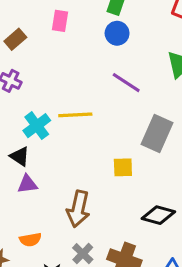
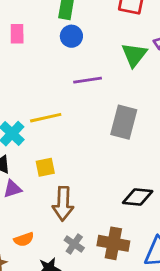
purple line: (126, 83) -> (88, 80), turned -32
yellow square: (123, 167) -> (45, 167), moved

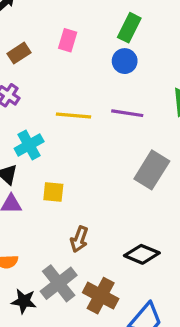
yellow line: (46, 118) -> (74, 116), moved
brown arrow: (63, 204) -> (79, 239), moved, size x0.7
gray cross: (74, 244) -> (59, 283), size x1.6

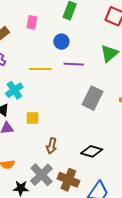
blue circle: (125, 61) -> (61, 42), moved

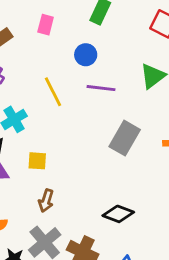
yellow line: (40, 69) -> (53, 92), turned 60
brown arrow: (52, 146) -> (46, 201), moved

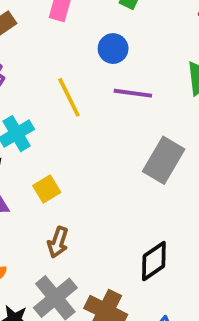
yellow square: (37, 161) -> (47, 189), turned -36
black diamond: (118, 214) -> (154, 261), turned -56

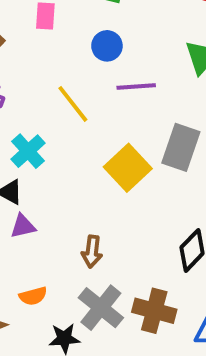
yellow square: (47, 189) -> (128, 168), moved, size x1.6

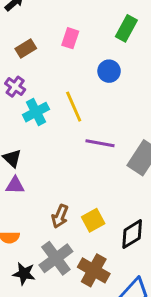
purple line: (136, 86) -> (100, 143), moved
cyan cross: (28, 151) -> (36, 112), moved
yellow square: (128, 168) -> (93, 220), moved, size x0.7

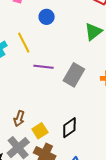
yellow square: (93, 220) -> (40, 131), moved

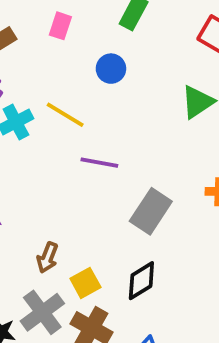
yellow line: (24, 43) -> (65, 115), turned -35
gray rectangle: (74, 75) -> (151, 211), moved

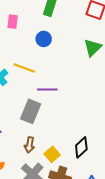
gray rectangle: (151, 211) -> (31, 111), moved

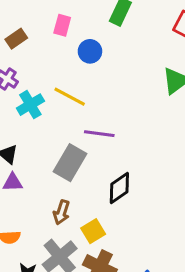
blue circle: (44, 39) -> (90, 51), moved
black diamond: (81, 147) -> (119, 188), moved

